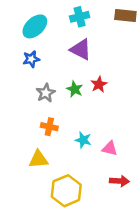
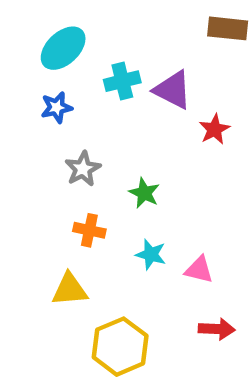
cyan cross: (80, 17) -> (122, 81), moved
purple triangle: (81, 49) -> (173, 90), moved
red star: (99, 84) -> (214, 129), moved
green star: (75, 89) -> (144, 193), moved

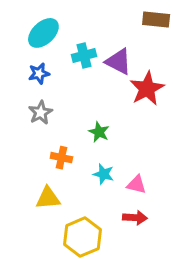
red star: (214, 129) -> (147, 89), size x1.6
gray star: (83, 169) -> (40, 113), moved
red arrow: (217, 329) -> (135, 218), moved

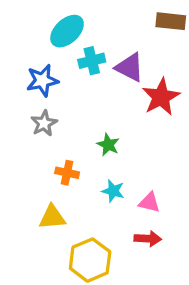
cyan ellipse: (43, 33) -> (67, 31), moved
blue star: (39, 74) -> (42, 80), size x1.4

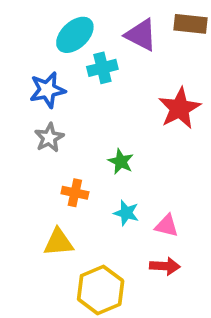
purple triangle: (130, 67) -> (141, 35), moved

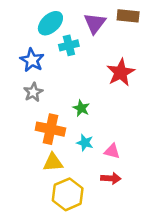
purple triangle: (141, 35) -> (95, 23), turned 40
blue star: (47, 90) -> (32, 60), turned -30
orange cross: (75, 193) -> (50, 129), size x1.6
yellow triangle: (58, 242) -> (53, 162), moved

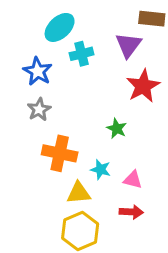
purple triangle: (95, 23) -> (128, 45), moved
green star: (81, 108) -> (117, 128), moved
yellow triangle: (53, 162) -> (79, 193), moved

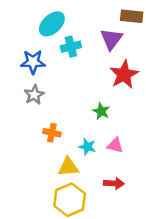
blue star: (38, 71) -> (33, 62), turned -30
orange cross: (60, 153) -> (52, 133), size x0.6
pink triangle: (133, 180) -> (115, 145), moved

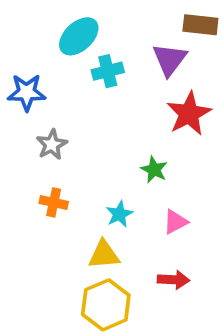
blue star: (33, 62) -> (27, 92), moved
orange cross: (52, 133) -> (54, 202), moved
pink triangle: (115, 145) -> (175, 222), turned -42
cyan star: (87, 147) -> (119, 214), moved, turned 30

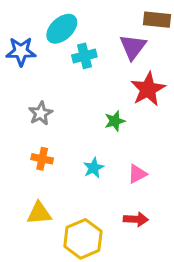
blue star: (27, 92) -> (21, 51), moved
green star: (154, 170) -> (115, 121), moved, turned 30
yellow triangle: (104, 255) -> (39, 213), moved

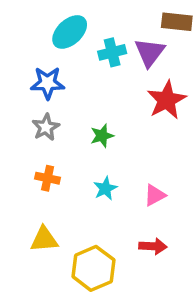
blue star: (21, 51) -> (48, 83), moved
cyan cross: (84, 56) -> (112, 52), moved
green star: (115, 121) -> (102, 136), moved

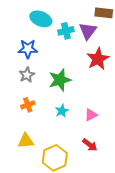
cyan ellipse: (70, 32) -> (41, 19), turned 65
green star: (102, 136) -> (60, 80), size x1.6
orange cross: (48, 178) -> (28, 105), turned -32
red arrow: (153, 246) -> (90, 145), turned 35

